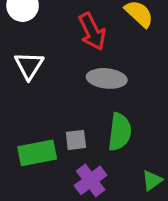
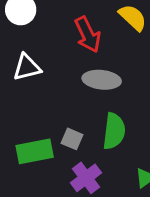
white triangle: (29, 66) -> (27, 67), turned 44
gray square: (76, 140) -> (72, 139), turned 30

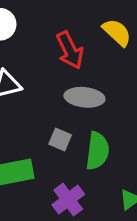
gray square: (72, 139) -> (60, 140), moved

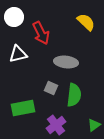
red arrow: (70, 50) -> (41, 33), moved

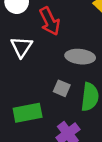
white triangle: (18, 54) -> (22, 47), turned -42

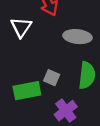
gray square: (62, 88) -> (52, 78), moved

